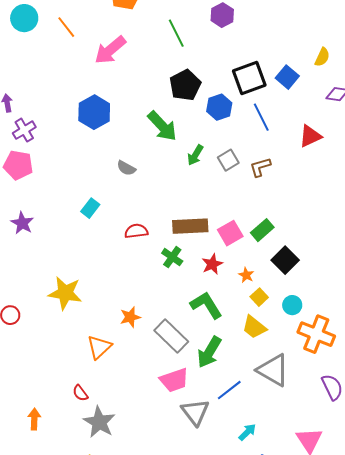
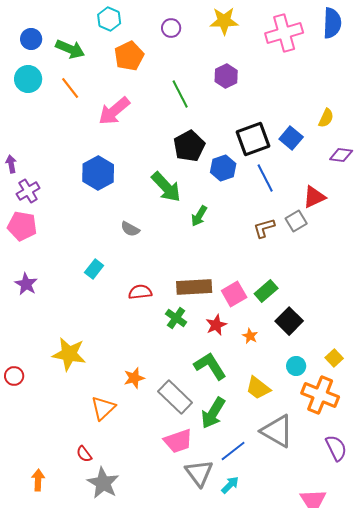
gray square: (228, 160) -> (296, 221), moved
yellow square: (259, 297) -> (334, 358), moved
cyan arrow: (247, 432) -> (230, 485), moved

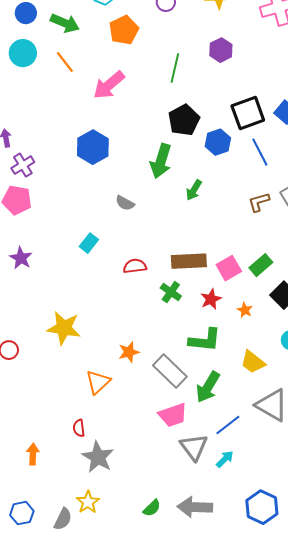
green line: (180, 94) -> (175, 68), turned 40
green arrow: (166, 187) -> (161, 161), turned 60
green L-shape: (210, 366) -> (205, 340), turned 128
red semicircle: (84, 454) -> (79, 428), turned 30

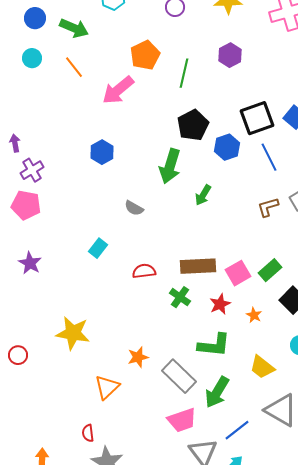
orange pentagon: (124, 30) -> (145, 55), moved
cyan circle: (23, 53) -> (32, 58), size x0.7
blue hexagon: (93, 147) -> (102, 152), size x0.7

